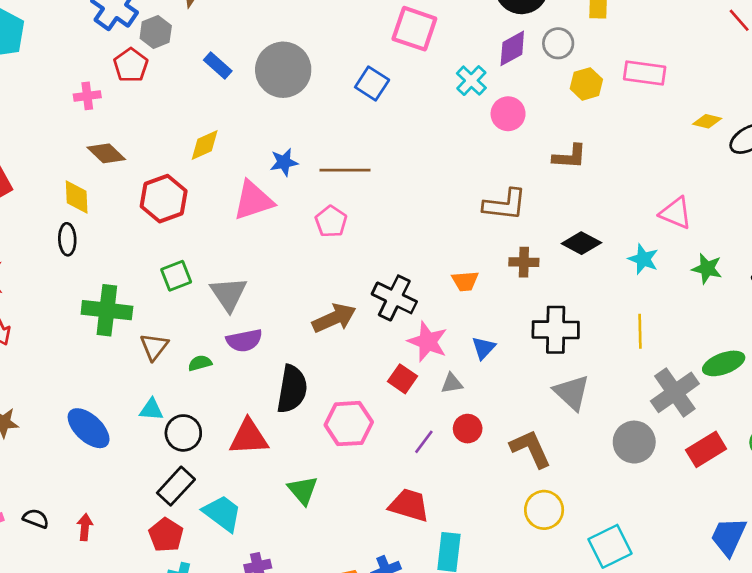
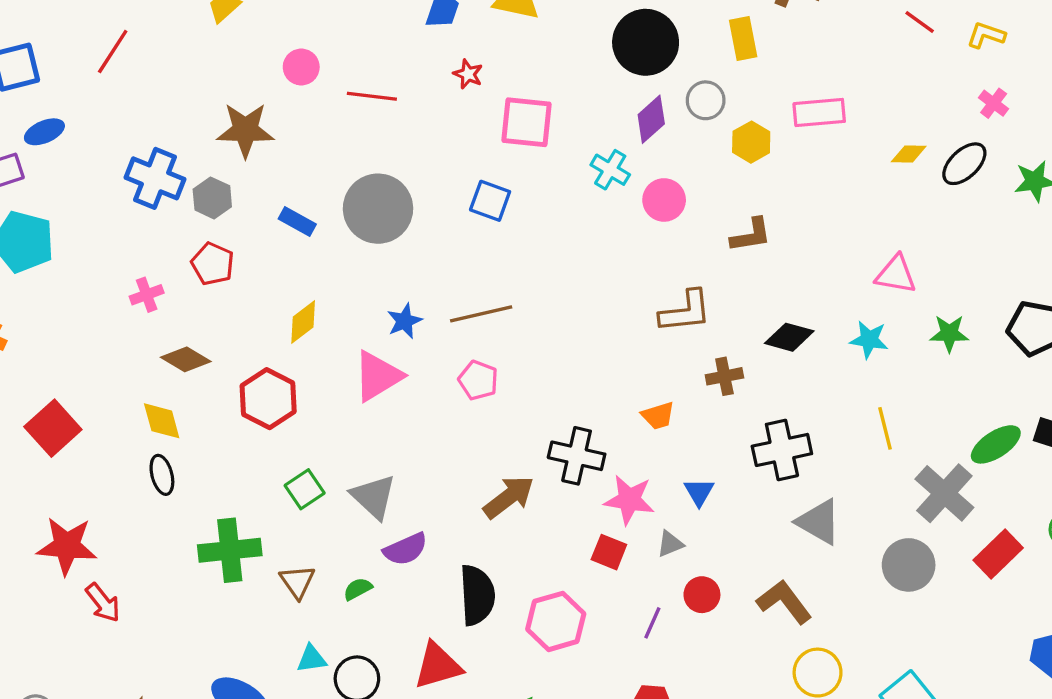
red pentagon: (131, 65) -> (213, 264), moved

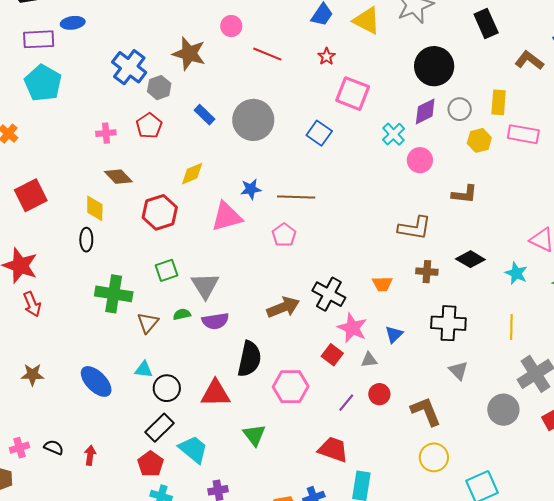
yellow rectangle: (743, 39) -> (499, 102), moved
gray triangle: (819, 522) -> (458, 371), size x0.7
green semicircle: (358, 589) -> (182, 314), moved

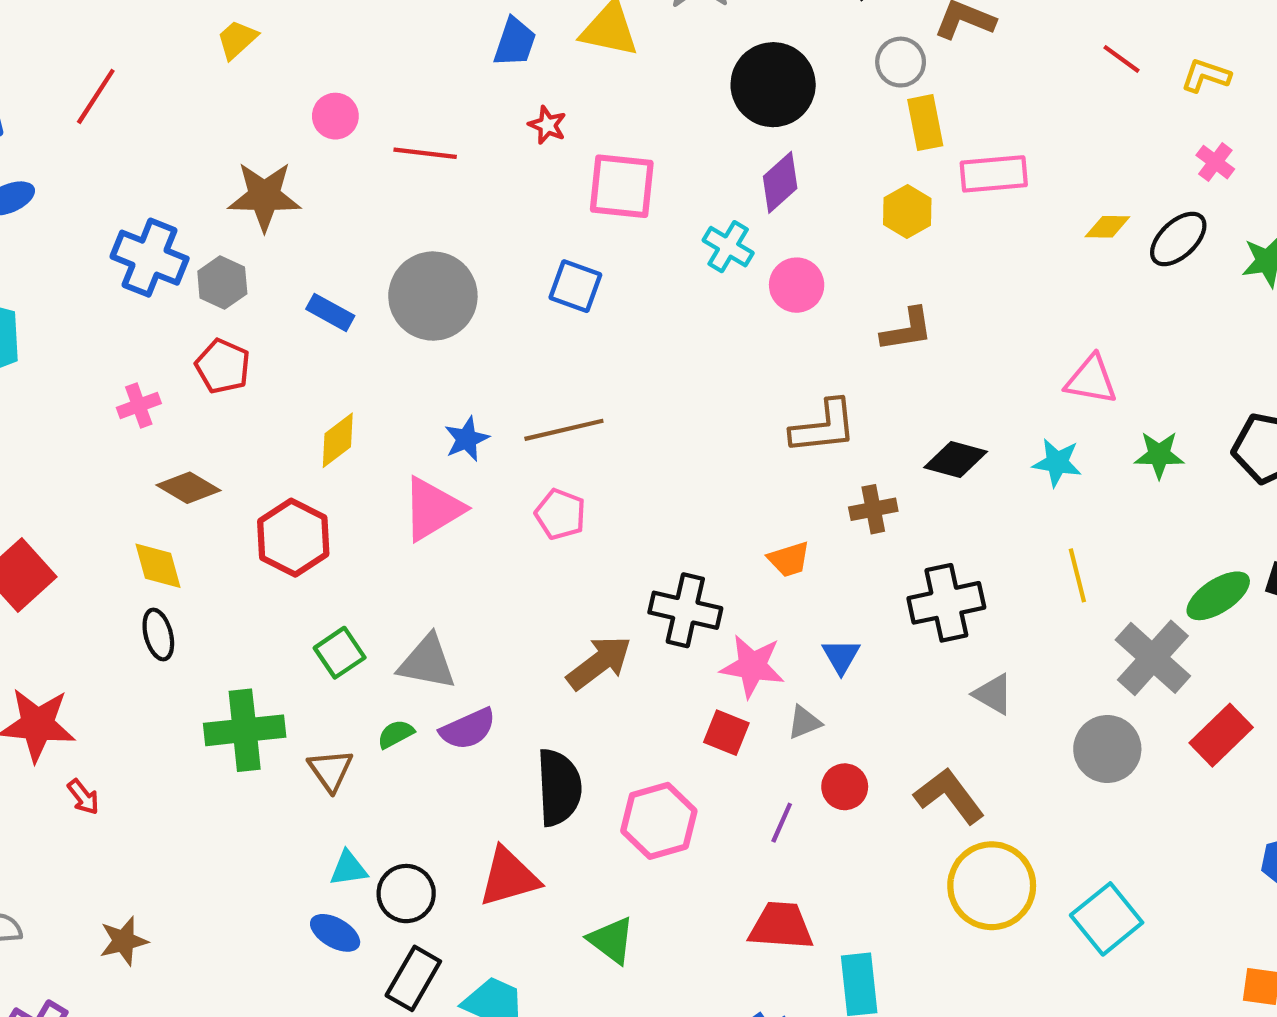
gray circle: (460, 109) -> (901, 62), moved
gray triangle: (205, 286) -> (427, 662), turned -32
red arrow: (32, 304) -> (83, 797), size x0.7
blue ellipse: (96, 381) -> (335, 933), moved, size x0.7
yellow circle: (434, 457) -> (992, 886), size x1.4

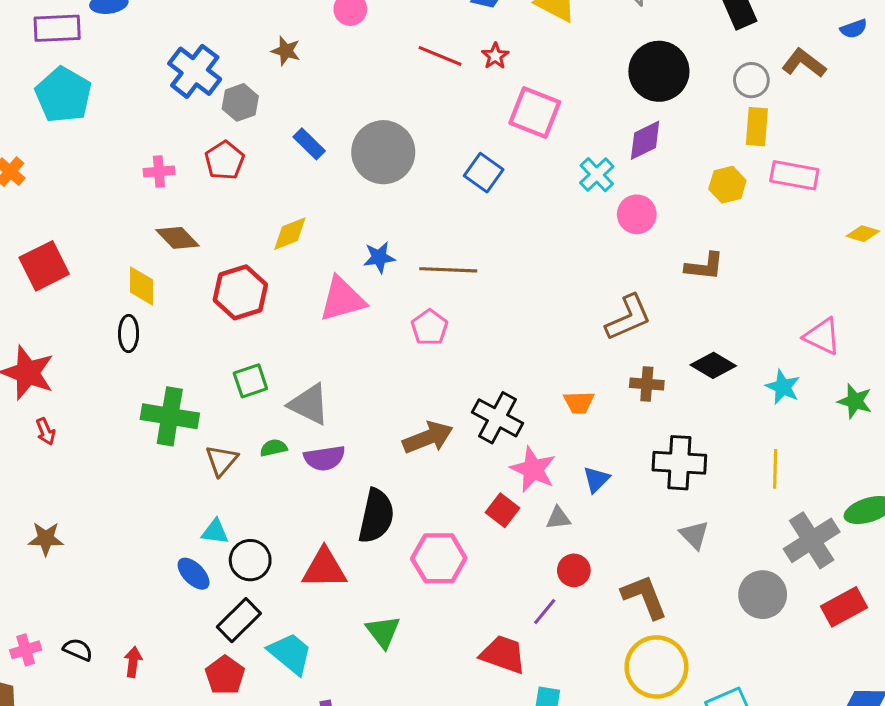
red line: (425, 153) -> (440, 56), moved
brown star: (264, 196) -> (286, 51), size x0.6
brown L-shape: (824, 427) -> (628, 318), turned -33
purple line: (782, 823) -> (545, 612), moved

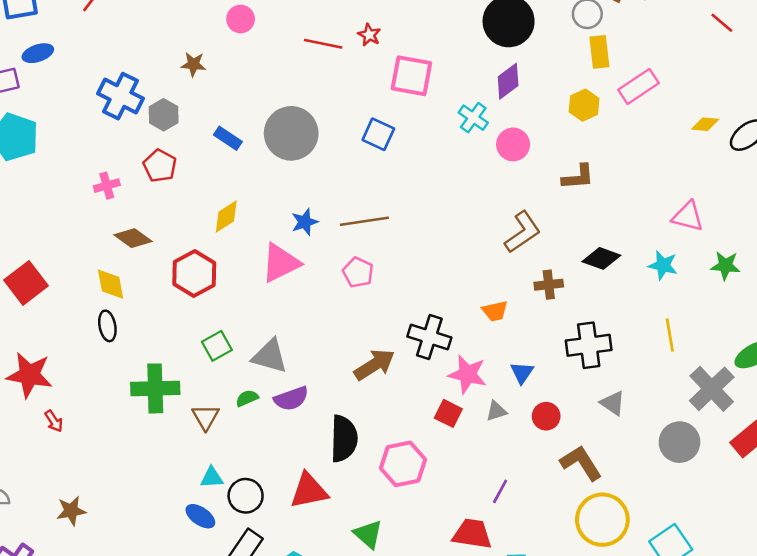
pink rectangle: (794, 175) -> (639, 86), turned -33
red circle: (574, 570) -> (546, 416), moved

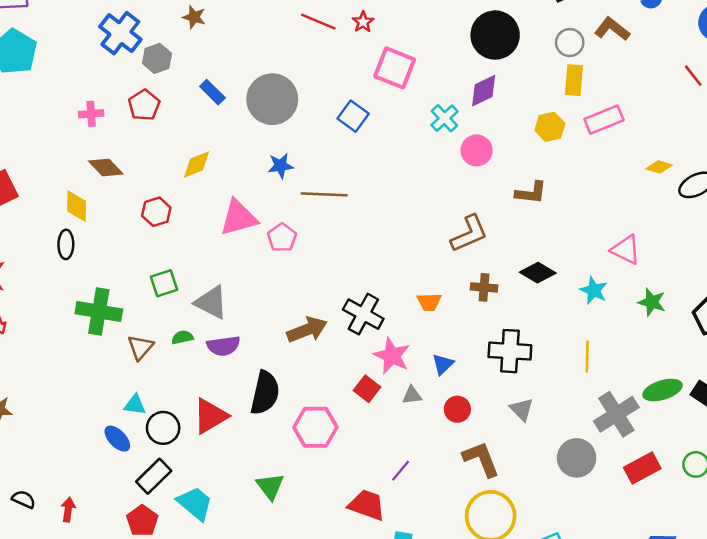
blue star: (305, 222) -> (281, 166), moved
pink pentagon: (358, 272) -> (282, 238), moved
red hexagon: (194, 274) -> (156, 212), size x0.7
red triangle: (309, 491) -> (210, 416), moved, turned -30

